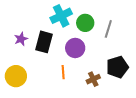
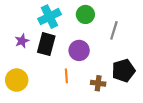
cyan cross: (61, 16) -> (49, 17), moved
green circle: (85, 23) -> (85, 14), moved
brown cross: (93, 79) -> (98, 83), turned 32

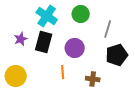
cyan cross: (49, 17) -> (47, 16), turned -30
black pentagon: (123, 71) -> (117, 55), moved

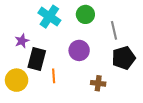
gray line: (108, 29) -> (114, 30), turned -30
black rectangle: (44, 42) -> (37, 59), moved
orange line: (63, 72) -> (54, 76), moved

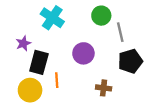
green circle: (85, 14) -> (101, 16), moved
yellow circle: (17, 80) -> (30, 90), moved

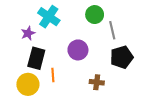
purple star: (23, 43) -> (28, 33), moved

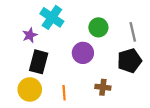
green circle: (95, 15) -> (98, 27), moved
gray line: (112, 30) -> (133, 32), moved
orange line: (53, 75) -> (64, 93), moved

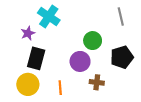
green circle: (98, 27) -> (93, 41), moved
gray line: (133, 32) -> (121, 17), moved
purple circle: (83, 53) -> (80, 61), moved

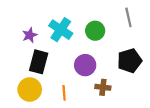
cyan cross: (49, 17) -> (61, 30), moved
green circle: (93, 41) -> (95, 31), moved

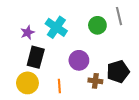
green circle: (95, 31) -> (97, 25), moved
black pentagon: (130, 61) -> (118, 72), moved

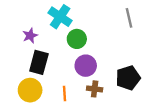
green circle: (97, 25) -> (77, 39), moved
cyan cross: (56, 27) -> (60, 17), moved
brown cross: (95, 81) -> (95, 89), moved

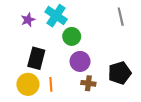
purple star: (30, 36) -> (28, 20), moved
orange line: (65, 93) -> (51, 84), moved

